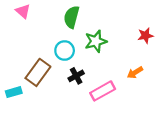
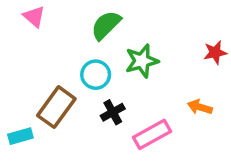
green semicircle: (71, 17) -> (106, 25), turned 30
orange arrow: (135, 72) -> (200, 107), turned 49

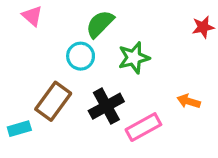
red star: (215, 52) -> (203, 27), moved
cyan circle: (96, 75) -> (81, 56), moved
black cross: (113, 112) -> (106, 106), size x1.5

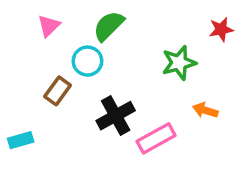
pink triangle: (32, 16) -> (49, 26), moved, turned 35
green star: (134, 58) -> (179, 63), moved
brown rectangle: (53, 101) -> (58, 91), moved, size x0.7

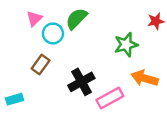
cyan circle: (87, 61) -> (53, 33), moved
orange arrow: (205, 110) -> (145, 78), size x1.5

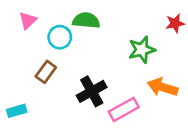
pink triangle: (34, 19) -> (28, 20), moved
green semicircle: (77, 19) -> (86, 20), turned 50

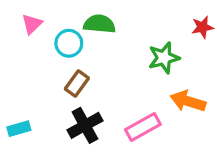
brown rectangle: (46, 72) -> (77, 84), moved
black cross: (92, 91) -> (85, 125), moved

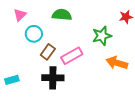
cyan circle: (69, 43) -> (34, 34), moved
black cross: (85, 125) -> (53, 78), turned 30
pink rectangle: (143, 127) -> (72, 56), moved

